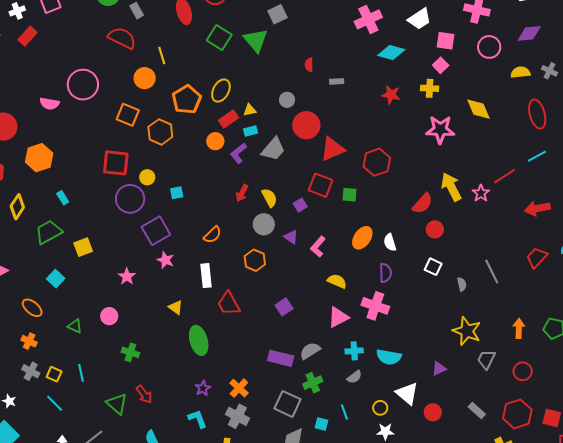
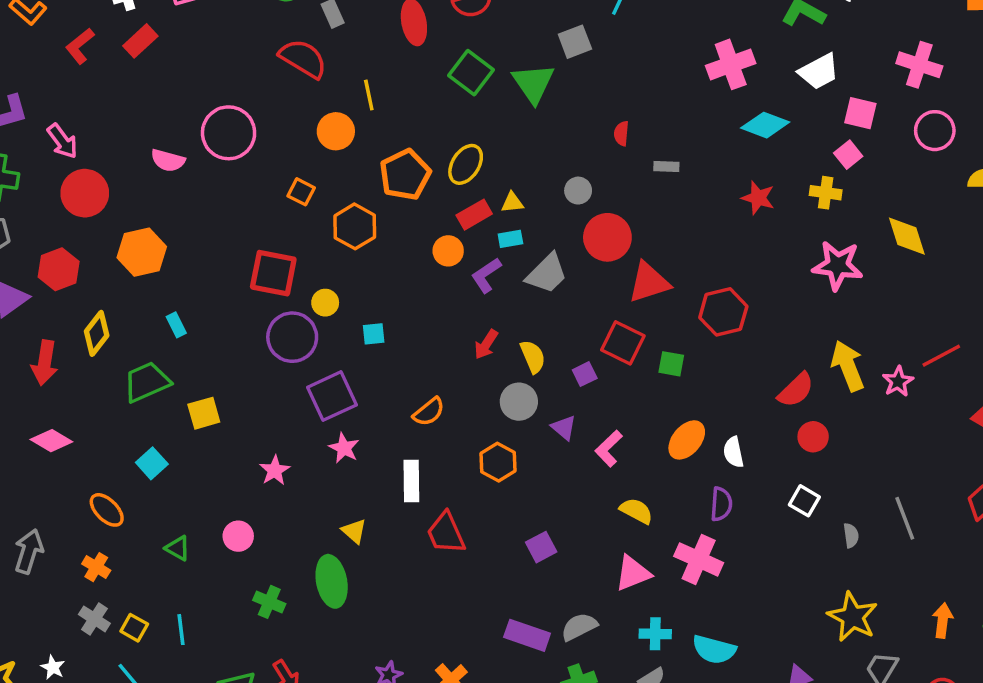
orange square: (128, 115) -> (301, 192), size x0.7
green ellipse: (199, 340) -> (332, 581), moved

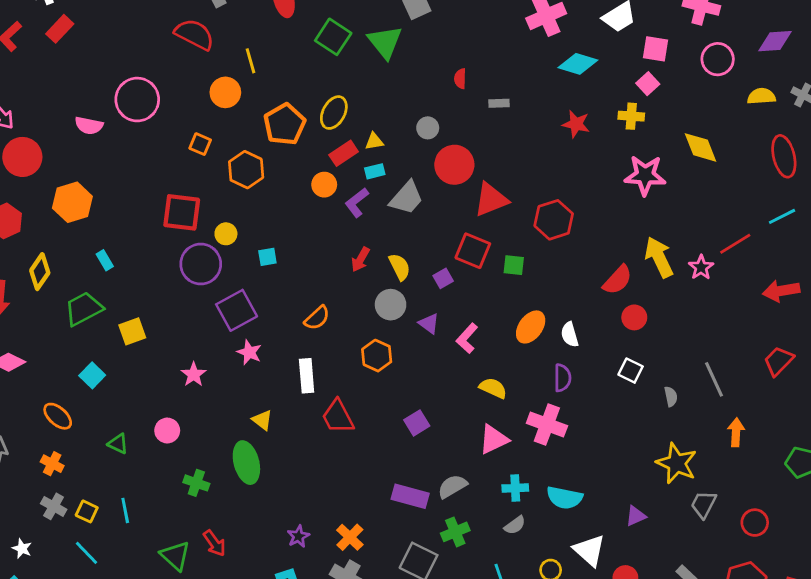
orange arrow: (943, 620) -> (736, 432), moved

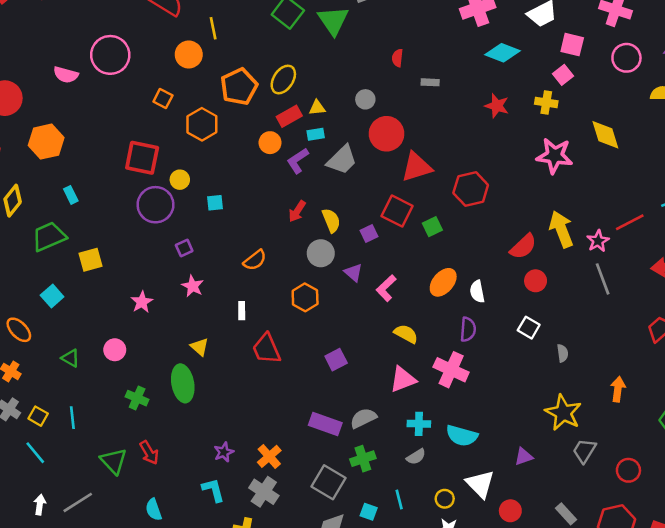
green square: (514, 265) -> (432, 227), turned -36
purple square: (237, 310) -> (184, 248), size x0.5
white rectangle: (307, 376) -> (242, 311), size x0.6
gray line: (714, 379) -> (603, 279), moved

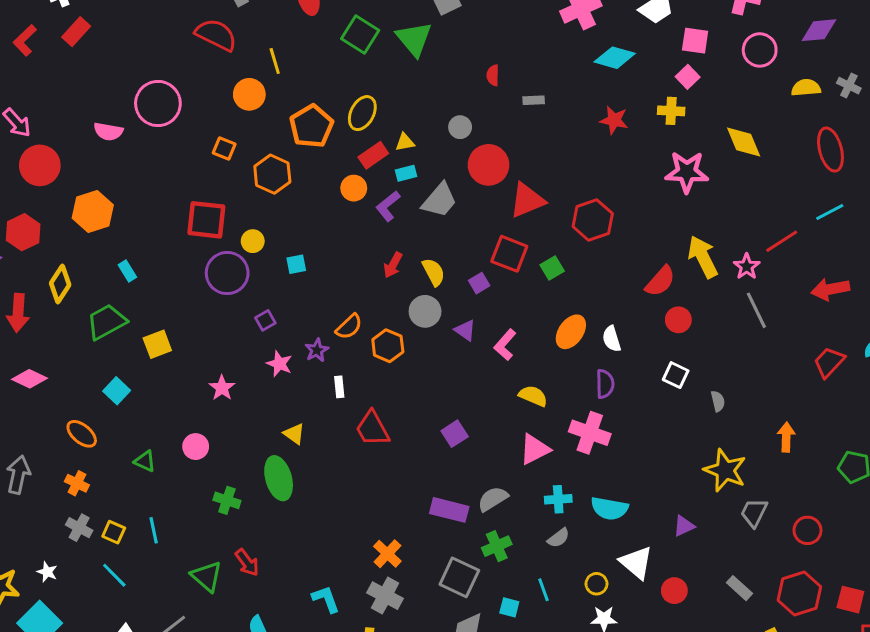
orange hexagon: (305, 297) -> (388, 346), moved
purple star: (224, 452) -> (317, 350), moved

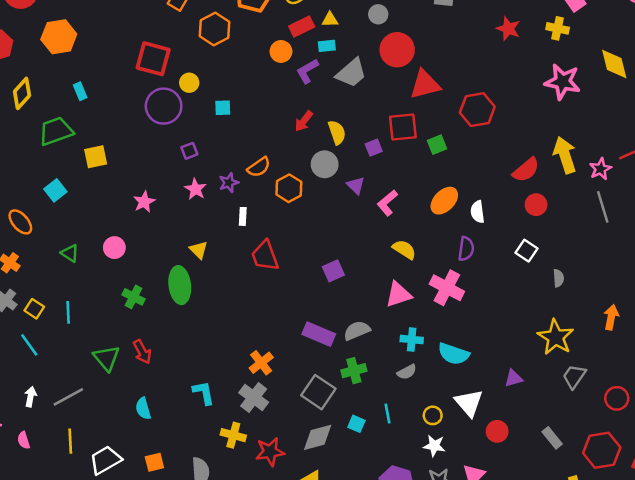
red square: (509, 254) -> (403, 127), turned -36

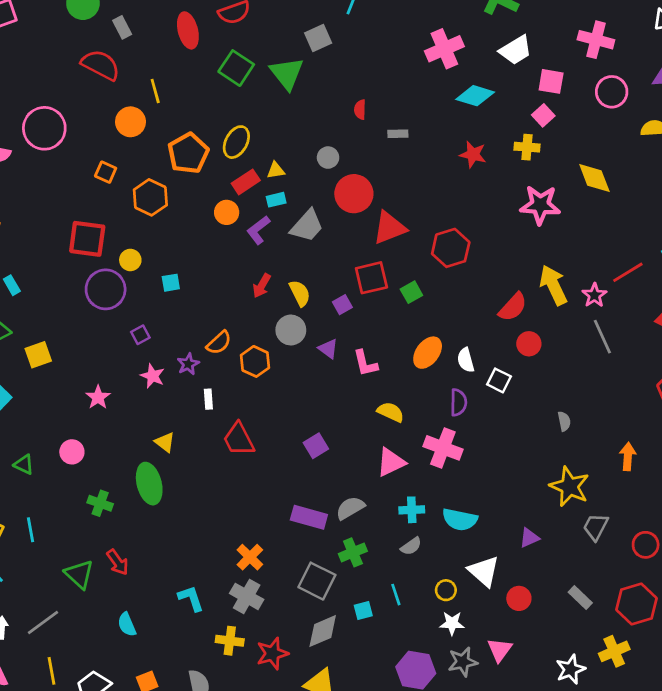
pink L-shape: (387, 203) -> (365, 363), turned -56
white square: (526, 251) -> (499, 380), moved
cyan square: (356, 424) -> (363, 610), turned -30

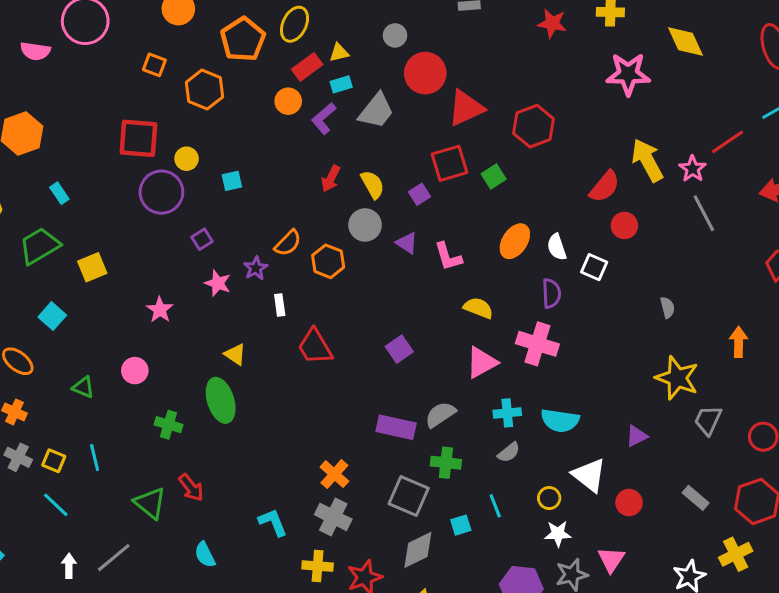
green cross: (353, 552) -> (446, 463), turned 32

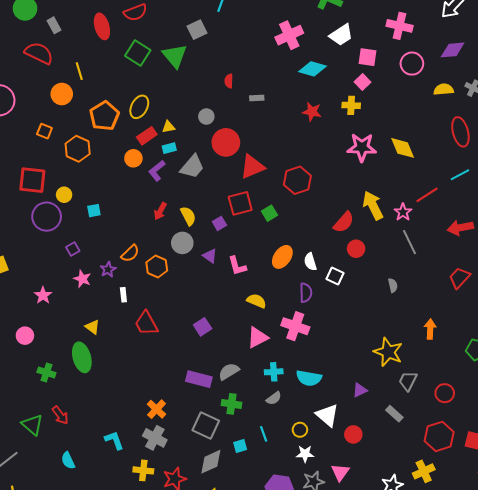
yellow diamond: (685, 41) -> (403, 148), moved
gray semicircle: (667, 307) -> (393, 285), moved
gray rectangle: (696, 498) -> (394, 414), moved

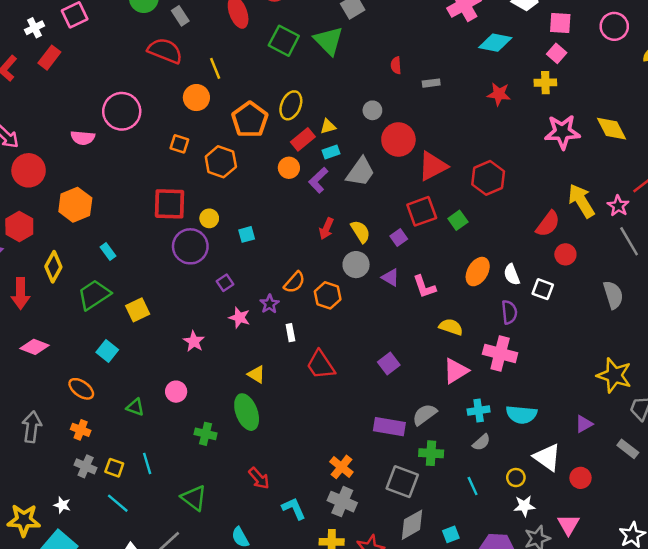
gray semicircle: (393, 285) -> (613, 295), size x1.6
red arrow: (60, 415) -> (259, 478), moved
cyan square: (240, 446) -> (451, 534), moved

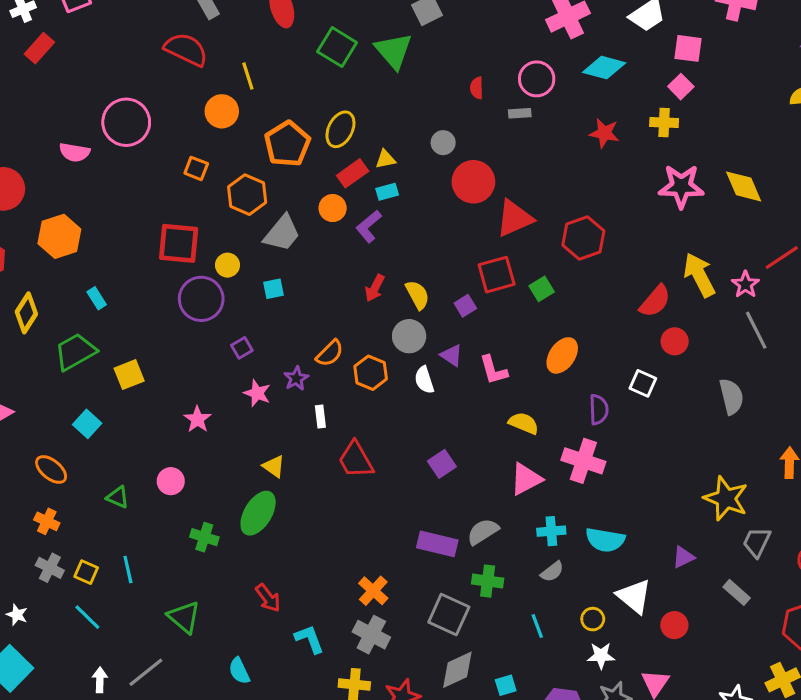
pink circle: (614, 26) -> (537, 79), moved
gray trapezoid: (360, 172) -> (282, 233), moved
white semicircle: (512, 275) -> (424, 380), moved
green ellipse: (247, 412) -> (258, 513), turned 48

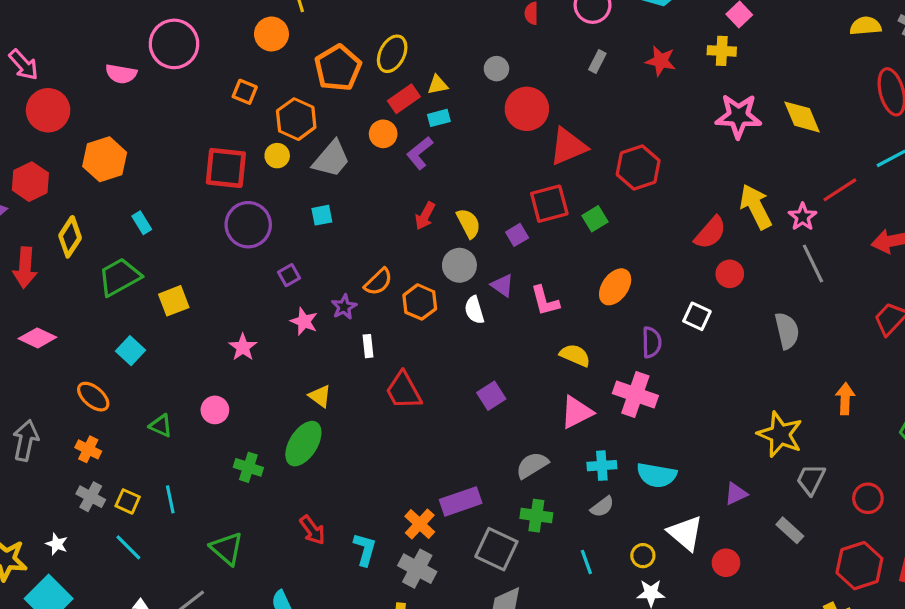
gray rectangle: (520, 113) -> (597, 62), moved, turned -60
yellow circle: (227, 265) -> (277, 156), moved
purple rectangle: (437, 544) -> (461, 501), moved, turned -33
cyan L-shape: (309, 639) -> (365, 549), moved, turned 36

